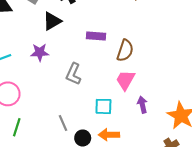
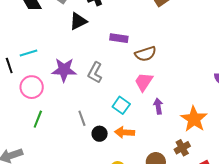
brown semicircle: (125, 51) -> (145, 54), turned 50
purple star: (40, 52) -> (64, 70), moved, size x1.4
cyan square: (103, 106) -> (121, 105), turned 30

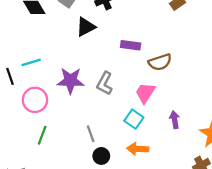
pink trapezoid: (144, 82) -> (145, 93), moved
black circle: (100, 134) -> (101, 156), moved

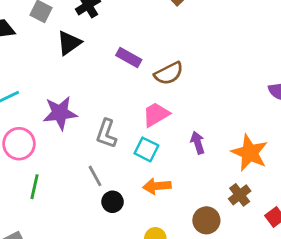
purple rectangle: (131, 45) -> (129, 58), turned 30
gray L-shape: (105, 83) -> (106, 134), moved
pink trapezoid: (145, 93) -> (156, 114), turned 35

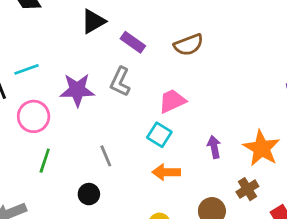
purple rectangle: (129, 58) -> (133, 42), moved
brown semicircle: (169, 73) -> (189, 45), moved
gray L-shape: (106, 134) -> (120, 82), moved
purple arrow: (198, 143) -> (214, 147), moved
black circle: (113, 202) -> (89, 194), moved

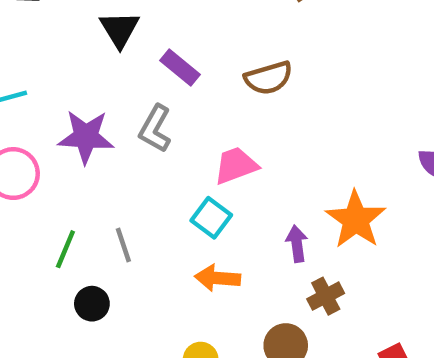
black triangle: (93, 21) -> (119, 29), turned -36
orange star: (261, 148) -> (356, 220), moved
green line: (45, 161) -> (65, 249), moved
brown cross: (247, 189) -> (326, 296), moved

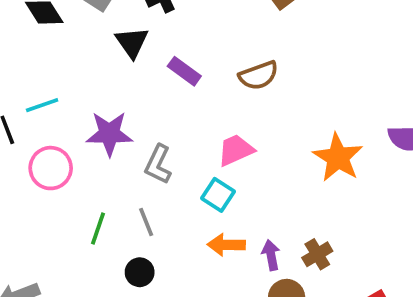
gray L-shape: (155, 129) -> (158, 164), moved
orange star: (356, 220) -> (338, 158), moved
purple arrow: (297, 244) -> (271, 255), moved
black circle: (92, 304) -> (140, 272), moved

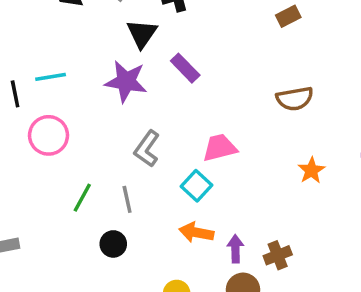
brown semicircle: (259, 75) -> (295, 99), moved
purple star: (109, 134) -> (126, 81), moved
orange star: (338, 158) -> (311, 170), size x0.6

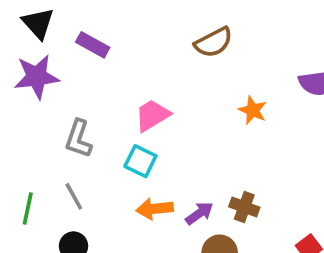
purple arrow: (235, 249) -> (199, 213), turned 72
brown cross: (278, 255) -> (244, 207), turned -32

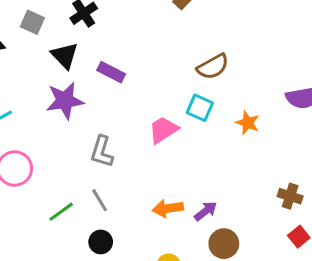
cyan square: (140, 161) -> (200, 108), moved
brown cross: (244, 207) -> (290, 196), moved
green line: (28, 208) -> (61, 212), turned 44

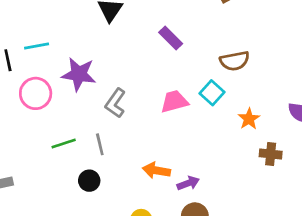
purple rectangle: (111, 72) -> (171, 38), moved
purple star: (65, 101) -> (79, 74), moved
brown cross: (290, 196) -> (271, 154), moved, turned -30

